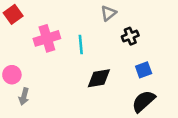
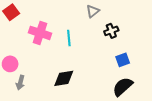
pink cross: (47, 38) -> (40, 33), turned 35
black diamond: (99, 78) -> (64, 78), moved

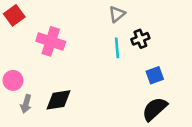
cyan line: (69, 38) -> (117, 48), moved
black diamond: (64, 78) -> (58, 100), moved

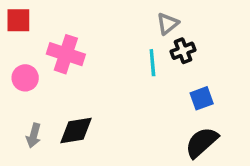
gray triangle: (117, 14) -> (168, 24), moved
red square: (14, 15) -> (18, 20), turned 36
pink circle: (13, 80) -> (25, 78), moved

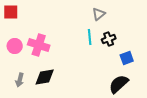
black cross: (183, 51) -> (109, 39), moved
pink cross: (66, 54) -> (39, 45), moved
blue square: (202, 98) -> (127, 58), moved

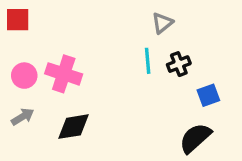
gray arrow: (20, 80) -> (23, 117), moved, turned -136

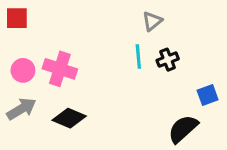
blue square: (208, 95) -> (208, 95), moved
gray arrow: (23, 117) -> (21, 109), size x1.4
black diamond: (74, 127) -> (69, 118), turned 32

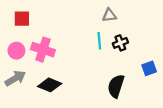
red square: (17, 18) -> (22, 19), moved
gray triangle: (152, 21) -> (109, 15), turned 32
black semicircle: (183, 129) -> (116, 86), moved, turned -30

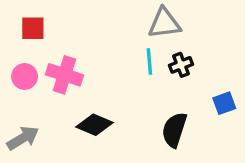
gray triangle: (109, 15) -> (164, 23), size x1.5
gray arrow: (15, 78) -> (23, 138), moved
black diamond: (50, 85) -> (94, 125), moved

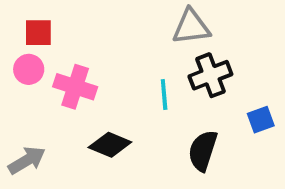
cyan line: (149, 62) -> (164, 94), moved
black cross: (181, 65) -> (210, 75), size x1.5
pink circle: (25, 77) -> (29, 69), moved

